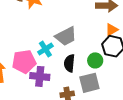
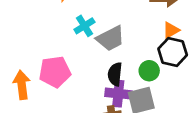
cyan cross: (45, 49) -> (84, 26), moved
purple cross: (40, 76) -> (118, 94), moved

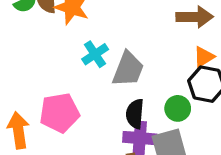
gray trapezoid: (110, 38) -> (128, 69), turned -40

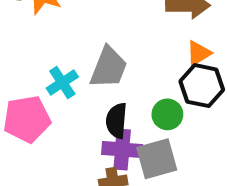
cyan cross: (95, 54) -> (62, 83), moved

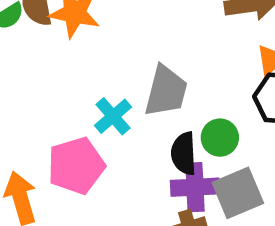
green circle: (167, 114) -> (220, 138), moved

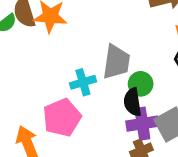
cyan cross: (113, 116) -> (83, 82), turned 30
green circle: (220, 138) -> (141, 84), moved

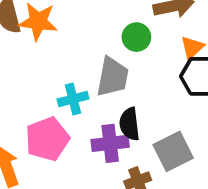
green circle: (141, 84) -> (136, 37), moved
purple cross: (142, 124) -> (110, 143), moved

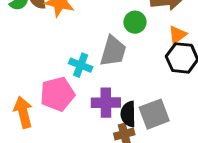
cyan cross: (73, 99) -> (81, 65), turned 30
black semicircle: (129, 124) -> (128, 114), moved

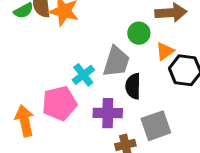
orange triangle: (178, 35) -> (165, 51), moved
cyan cross: (81, 65) -> (83, 75), turned 30
black semicircle: (128, 114) -> (133, 86), moved

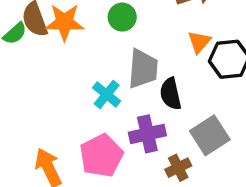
green circle: (139, 33) -> (122, 17), moved
pink pentagon: (59, 103) -> (101, 156), moved

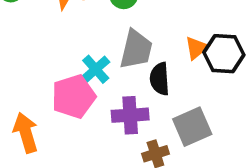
orange triangle: (199, 42) -> (196, 48), moved
pink pentagon: (101, 156) -> (74, 96), moved

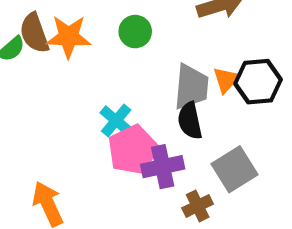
gray trapezoid: (136, 49) -> (191, 87), moved
pink pentagon: (74, 96) -> (133, 150), moved

